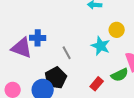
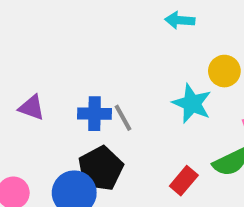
blue cross: (38, 38) -> (94, 114), moved
purple triangle: (22, 48) -> (32, 108), size x0.6

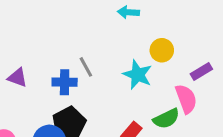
gray line: (123, 118) -> (86, 67), moved

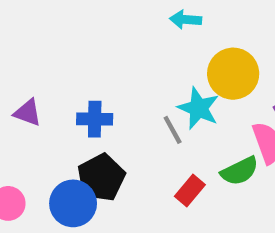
yellow circle: (162, 50) -> (233, 74), size x1.5
gray line: (86, 67) -> (173, 130), moved

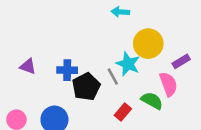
green semicircle: (240, 171) -> (152, 101), turned -125
black pentagon: (101, 177) -> (86, 87), moved

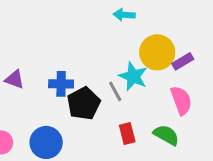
purple rectangle: (181, 61) -> (183, 61), moved
green semicircle: (152, 101) -> (166, 135), moved
red rectangle: (123, 112) -> (127, 133), turned -54

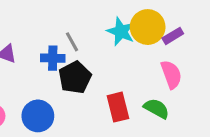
cyan star: (133, 76) -> (121, 31), moved
gray line: (115, 91) -> (72, 42), moved
red rectangle: (127, 133) -> (118, 107), size x1.4

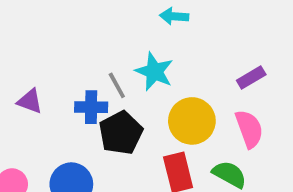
yellow circle: (148, 27) -> (192, 121), moved
cyan star: (121, 31) -> (154, 72), moved

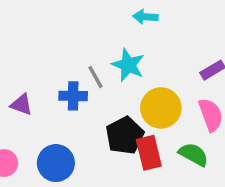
purple triangle: (30, 101) -> (21, 105), moved
black pentagon: (121, 133) -> (125, 136), moved

